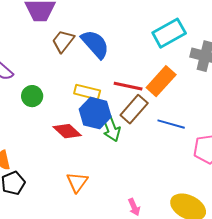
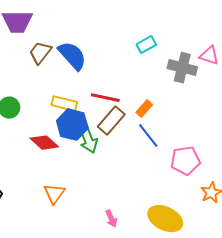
cyan rectangle: (169, 33) -> (146, 45), size x0.6
orange rectangle: (161, 81) -> (144, 109), moved, size x0.6
blue line: (171, 124) -> (148, 136), turned 36

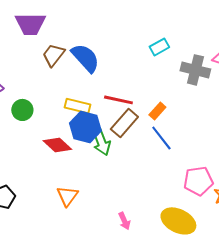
pink pentagon: (185, 161) -> (198, 181), moved

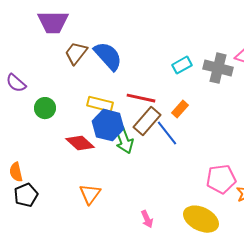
cyan rectangle: (159, 47) -> (182, 65), moved
blue line: (161, 138) -> (167, 133), moved

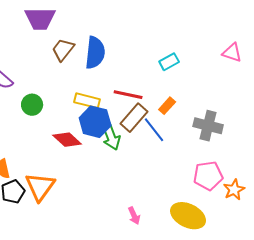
blue semicircle: (108, 56) -> (95, 53), turned 48
gray cross: (218, 68) -> (208, 126), moved
orange triangle: (90, 194) -> (40, 187), moved, size x1.4

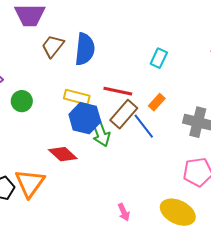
cyan rectangle: (169, 62) -> (159, 58), turned -36
red diamond: (67, 140) -> (63, 154), moved

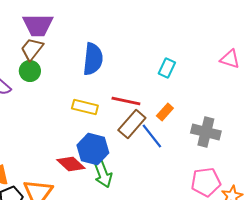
brown trapezoid: (53, 46) -> (32, 49), moved
green circle: (22, 101) -> (30, 71), moved
blue hexagon: (85, 118) -> (93, 149), moved
green arrow: (101, 133) -> (103, 174), moved

